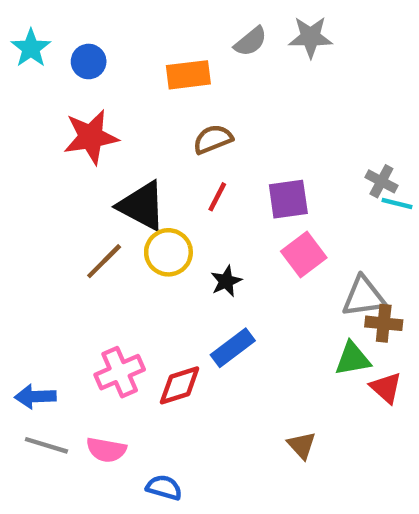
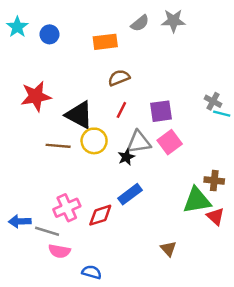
red star: (91, 137) -> (36, 96), moved
brown line: (104, 261) -> (58, 146), turned 50
gray triangle: (364, 297) -> (139, 142), moved
green triangle: (353, 359) -> (197, 200), size x1.4
gray line: (46, 445) -> (47, 231), moved

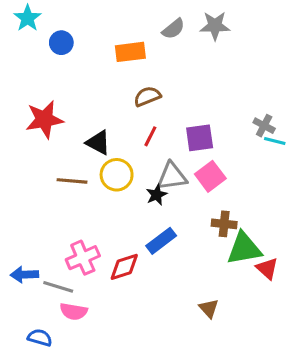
cyan star: (17, 27) -> (28, 18), moved
black triangle: (79, 115) -> (98, 143), size x0.7
brown cross: (214, 181) -> (224, 224), moved
blue semicircle: (92, 272) -> (40, 338), moved

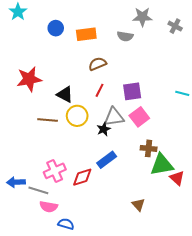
gray semicircle: (173, 29) -> (125, 36), moved, turned 49
blue circle: (61, 43) -> (56, 28), moved
gray cross: (264, 126) -> (175, 26), moved
blue semicircle: (40, 338) -> (66, 224), moved

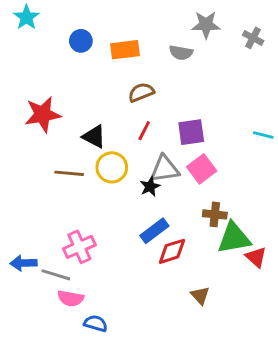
red diamond: (82, 177) -> (172, 251), moved

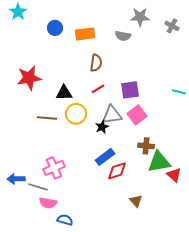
brown semicircle: (141, 92) -> (96, 63), turned 120
red line: (144, 131) -> (98, 89), turned 32
black triangle: (94, 136) -> (64, 93), turned -30

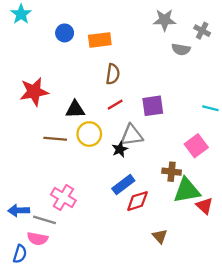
gray semicircle: (123, 36) -> (181, 49), moved
pink square: (137, 115) -> (196, 146), moved
pink cross: (54, 168) -> (63, 198), turned -35
pink semicircle: (48, 203) -> (38, 239), moved
blue semicircle: (65, 220) -> (20, 254), moved, turned 91

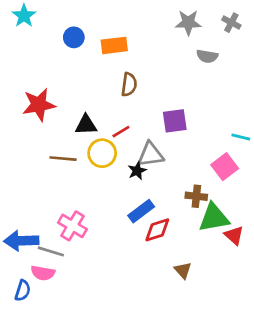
gray cross: (202, 31) -> (231, 23), moved
red line: (115, 105) -> (121, 132), moved
cyan line: (210, 108) -> (241, 137), moved
blue arrow: (19, 210) -> (21, 241), size x1.4

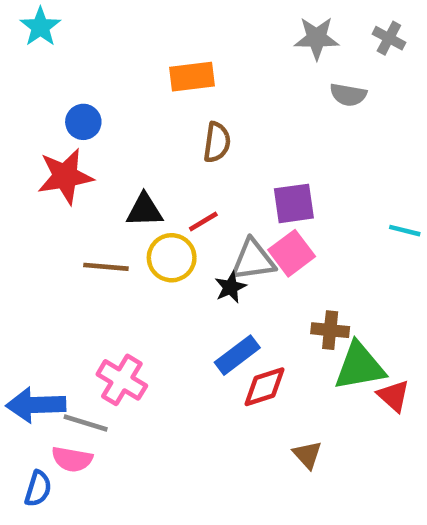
blue circle: (74, 37) -> (83, 122), moved
pink square: (225, 167) -> (292, 253), moved

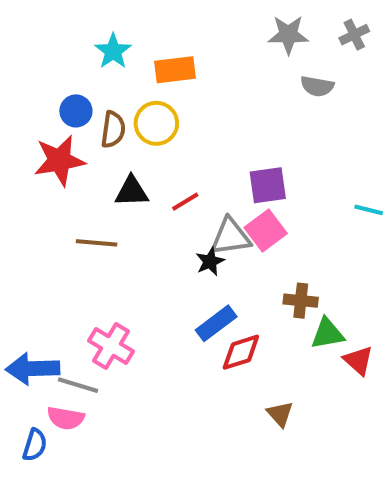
cyan star: (40, 27) -> (113, 51), moved
gray cross: (389, 38) -> (354, 35), turned 36
brown semicircle: (217, 142) -> (113, 130), moved
yellow circle: (172, 258) -> (156, 123), moved
green triangle: (360, 366) -> (327, 334), size x0.7

